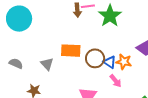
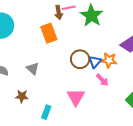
orange rectangle: (71, 51) -> (49, 33), moved, turned 72
blue triangle: (110, 62) -> (95, 62), turned 40

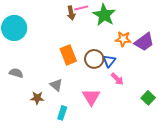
orange rectangle: (49, 33) -> (68, 55), moved
orange star: (109, 60) -> (123, 39), moved
gray triangle: (33, 69) -> (56, 85), moved

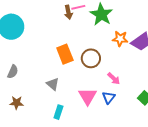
blue triangle: (109, 61) -> (109, 98), moved
gray semicircle: (16, 73) -> (13, 72), turned 96
brown star: (37, 98) -> (17, 103), moved

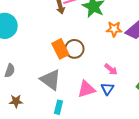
brown circle: (91, 58) -> (74, 49), moved
gray triangle: (53, 84) -> (51, 80), size x1.6
pink triangle: (88, 96) -> (86, 89), turned 48

